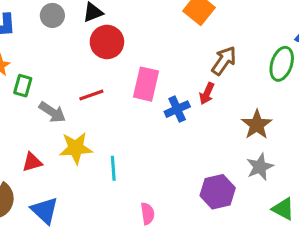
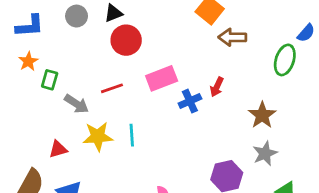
brown arrow: (224, 61) -> (232, 37), moved, turned -124
pink rectangle: (146, 84) -> (162, 78), turned 56
cyan line: (113, 168) -> (132, 135), moved

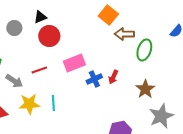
gray circle: (77, 16) -> (14, 28), moved
green ellipse: (285, 60) -> (144, 50), moved
red arrow: (217, 87) -> (113, 77), moved
gray star: (265, 153) -> (161, 116), moved, size x1.4

